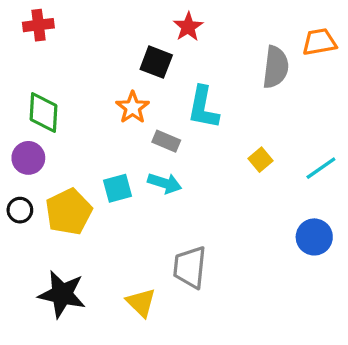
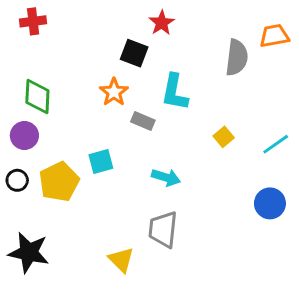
cyan arrow: (165, 183) -> (166, 177), moved
black star: (62, 294) -> (29, 252), moved

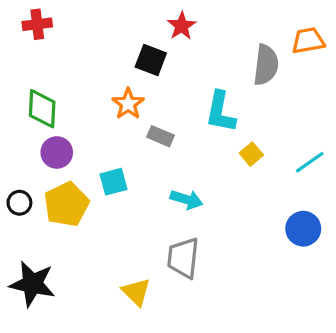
cyan L-shape: (175, 92) -> (221, 112), moved
purple circle: (24, 135) -> (57, 152), moved

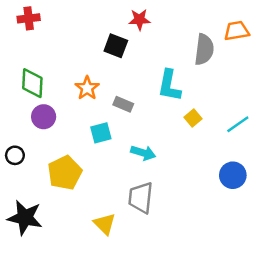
red star: (182, 26) -> (139, 20), turned 30
orange star: (128, 104) -> (87, 88), moved
cyan square: (113, 182) -> (101, 133), moved
yellow pentagon: (66, 204) -> (65, 173), moved

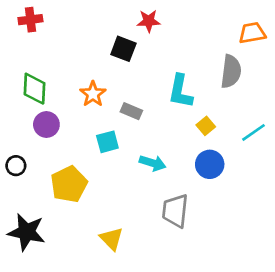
gray semicircle: (204, 49) -> (231, 71), moved
blue circle: (233, 175) -> (210, 164), moved
gray trapezoid: (141, 198) -> (175, 211), moved

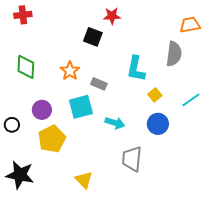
purple circle: (46, 125) -> (42, 110), moved
cyan square: (107, 142) -> (81, 107), size x1.4

